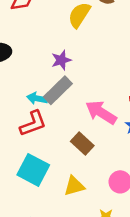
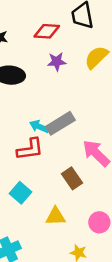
purple star: (61, 60) -> (57, 62), moved
cyan square: (33, 170) -> (21, 193), size x0.7

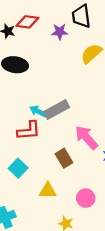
red diamond: (47, 31) -> (27, 22), moved
purple star: (57, 62) -> (60, 32), moved

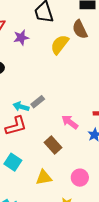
purple star: (60, 32) -> (21, 38), moved
gray rectangle: (57, 109) -> (38, 102), size x0.6
pink arrow: (86, 137) -> (70, 122), size x0.7

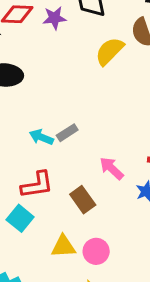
purple star: (21, 38) -> (54, 18), moved
red L-shape: (16, 126) -> (37, 185), moved
pink circle: (80, 178) -> (96, 251), moved

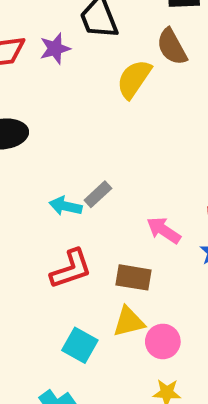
brown rectangle: (83, 200) -> (133, 277), turned -35
cyan square: (20, 218) -> (80, 345), moved
yellow triangle: (63, 246) -> (129, 322), moved

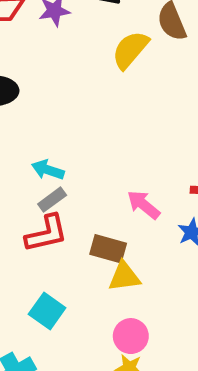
gray rectangle: (98, 194) -> (52, 200), moved
yellow triangle: (129, 322) -> (124, 276), moved
pink circle: (163, 341) -> (131, 336), moved

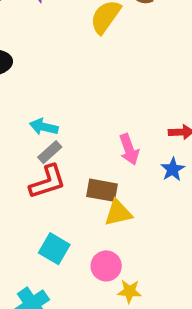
pink arrow: (144, 205) -> (129, 149), turned -144
pink circle: (131, 336) -> (106, 266), moved

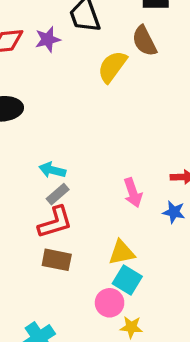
blue star: (173, 169) -> (174, 212), turned -30
brown rectangle: (102, 190) -> (57, 260), moved
cyan square: (54, 249) -> (127, 280), moved

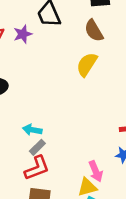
yellow semicircle: (112, 67) -> (87, 64), moved
pink arrow: (133, 193) -> (96, 171), moved

